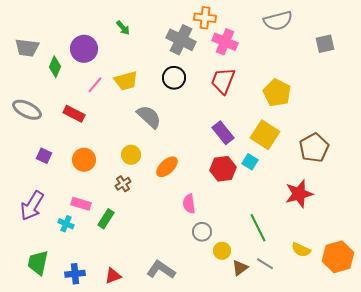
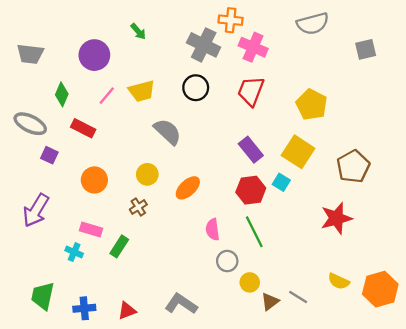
green diamond: (55, 67) -> (62, 94), moved
purple square: (44, 156) -> (49, 155), moved
purple arrow: (32, 206) -> (36, 210), moved
green line: (258, 228) -> (254, 232), moved

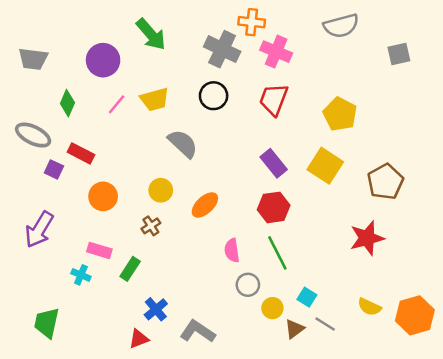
green arrow: (138, 31) -> (151, 34), size x1.8
red rectangle: (83, 128) -> (81, 153), moved
cyan square: (281, 182) -> (307, 297), moved
blue cross: (84, 308) -> (156, 309), moved, turned -35

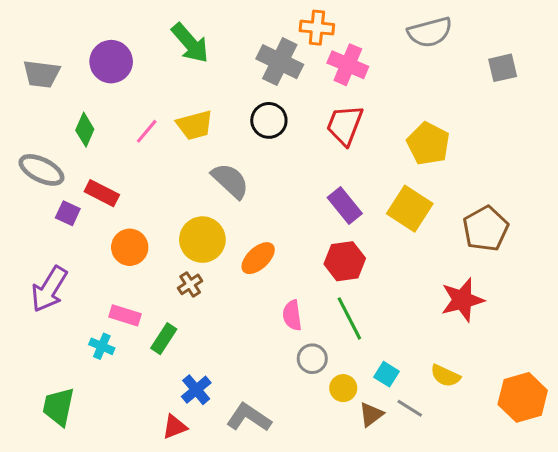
purple circle: (103, 60) -> (111, 62), moved
yellow circle: (161, 190) -> (202, 240), size x1.5
yellow semicircle: (369, 307) -> (445, 376), moved

